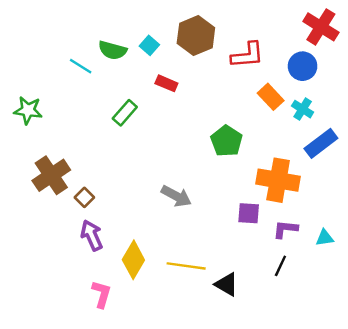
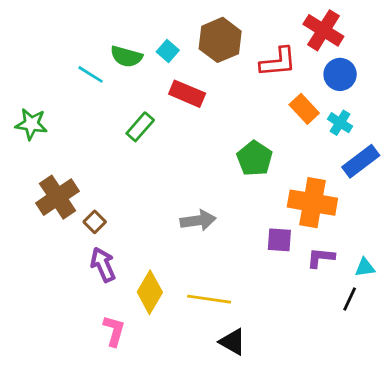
red cross: (321, 27) -> (323, 30), moved
red rectangle: (166, 83) -> (187, 94), size x1.4
gray arrow: (176, 196) -> (198, 221), turned -36
black line: (280, 266) -> (350, 299), moved
black triangle: (227, 284) -> (233, 342), moved

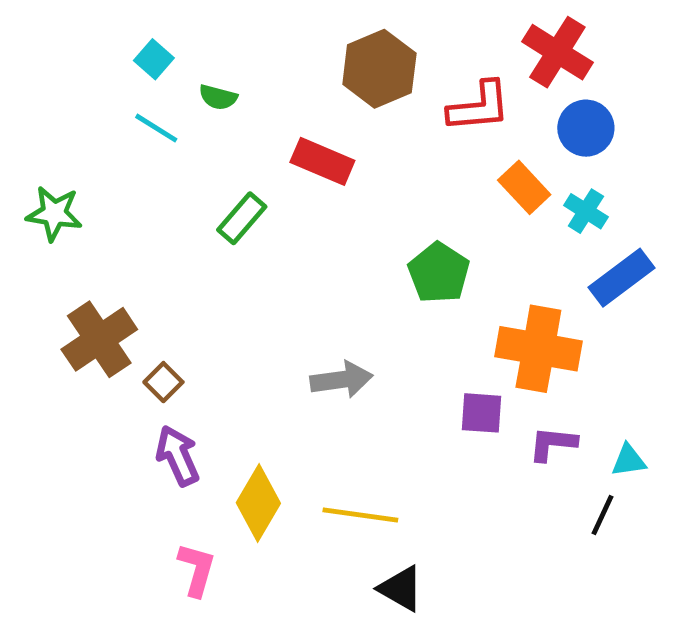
cyan square: (168, 51) -> (154, 59), moved
green semicircle: (126, 57) -> (218, 97), size x0.7

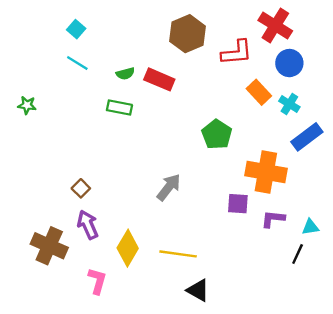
green semicircle: (218, 97) -> (125, 74), moved, turned -30
green star: (54, 214) -> (27, 105), size x0.7
green rectangle: (242, 218) -> (119, 108), turned 60
brown cross: (99, 339) -> (49, 246), moved, turned -32
gray arrow: (341, 380) -> (169, 187), turned -44

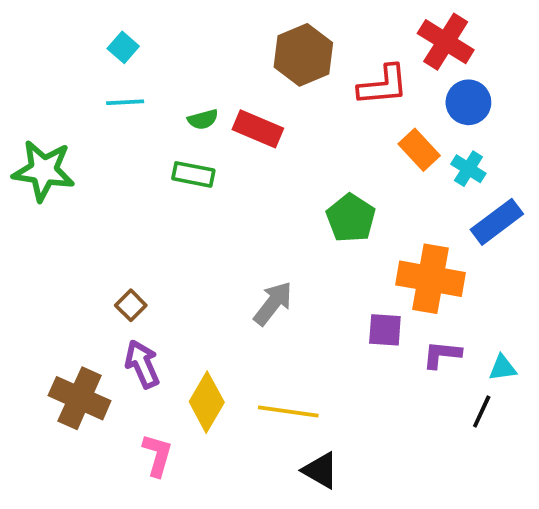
cyan line: (77, 63) -> (125, 102), turned -35
green star: (27, 105) -> (44, 171), size x2.0

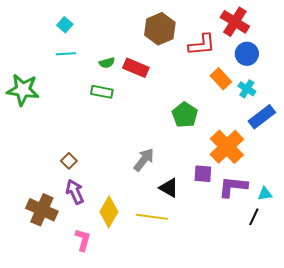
orange cross: (430, 279) -> (227, 147), turned 36
purple L-shape: (442, 355) -> (233, 187), size x1.4
black triangle: (320, 470) -> (169, 188), moved

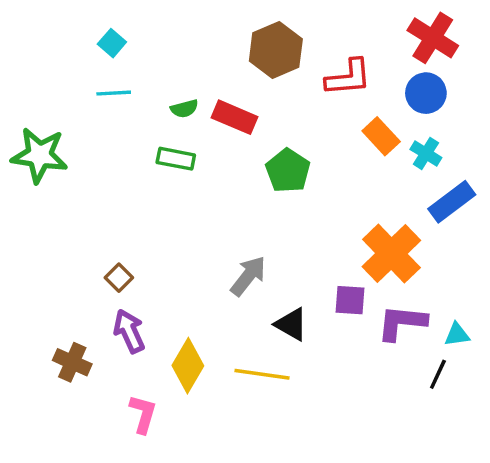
red cross: (235, 22) -> (433, 38), moved
green pentagon: (185, 115) -> (288, 171), moved
brown cross: (42, 210) -> (72, 362), size x0.7

